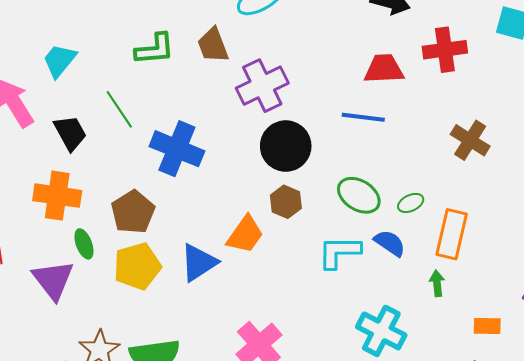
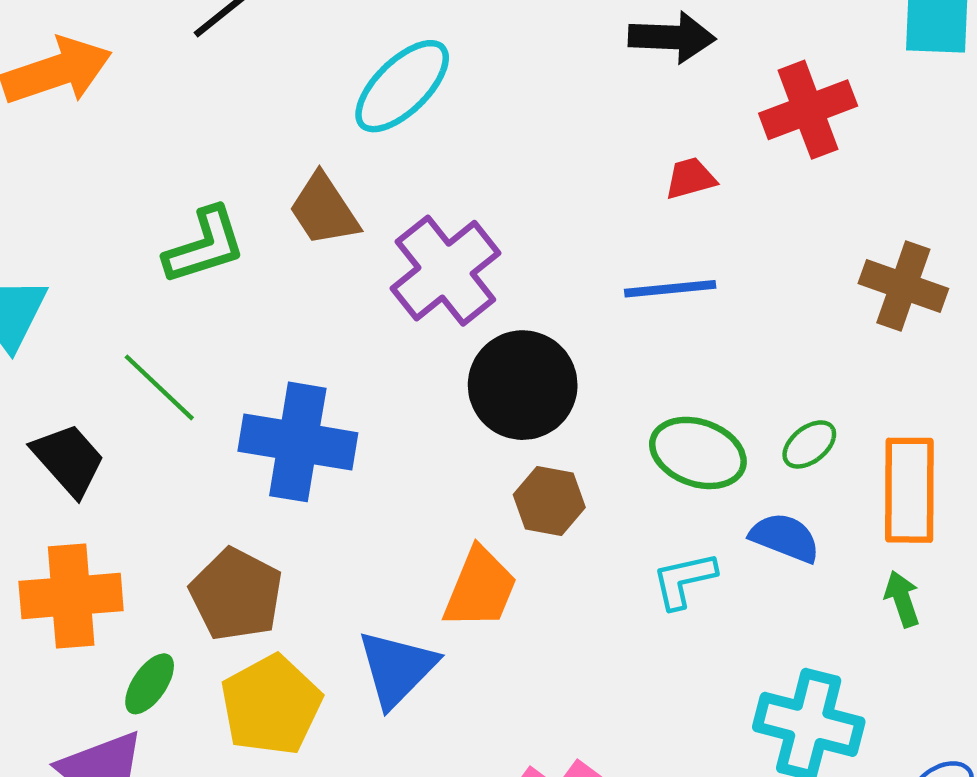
red trapezoid: (384, 69) -> (690, 178), size x0.6
green ellipse: (84, 244) -> (150, 684), turned 68
cyan L-shape: (339, 252) -> (684, 580), size x0.7

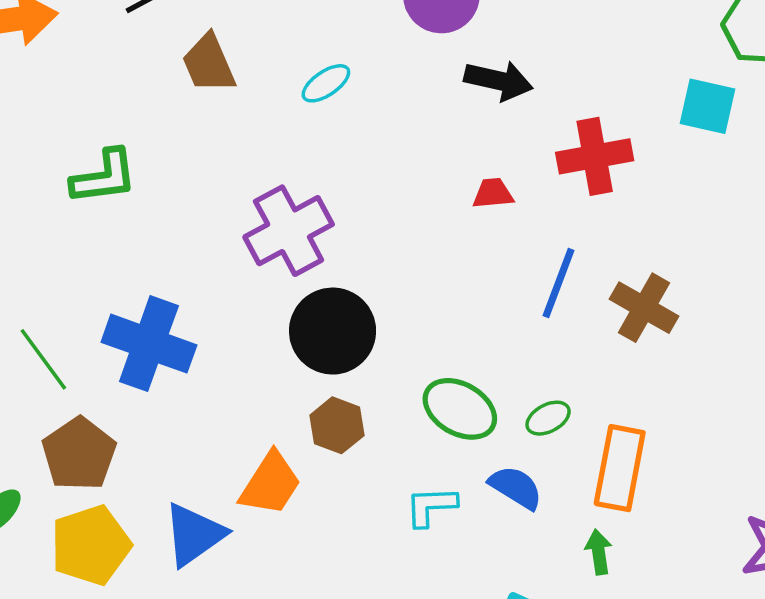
cyan ellipse: (402, 86) -> (326, 83), moved, size x0.6
brown trapezoid: (324, 210) -> (209, 64), moved
blue line: (670, 289) -> (559, 283), moved, turned -74
green line: (159, 387) -> (43, 359), moved

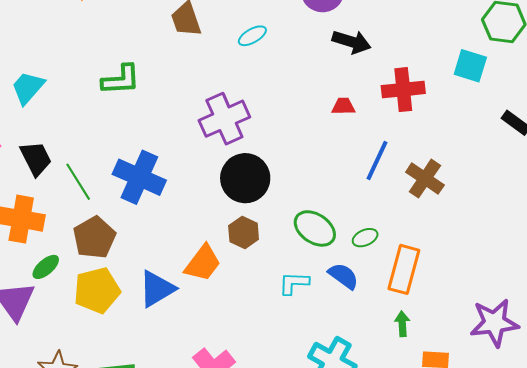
green arrow: (599, 552) -> (402, 324), moved

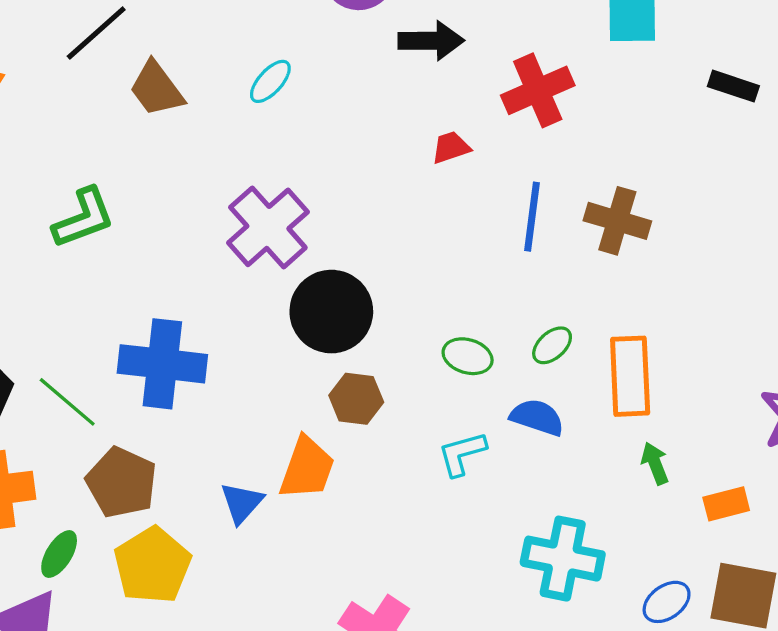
green ellipse: (315, 228) -> (468, 356), size x0.7
blue triangle: (157, 289) -> (242, 503), moved, size x0.7

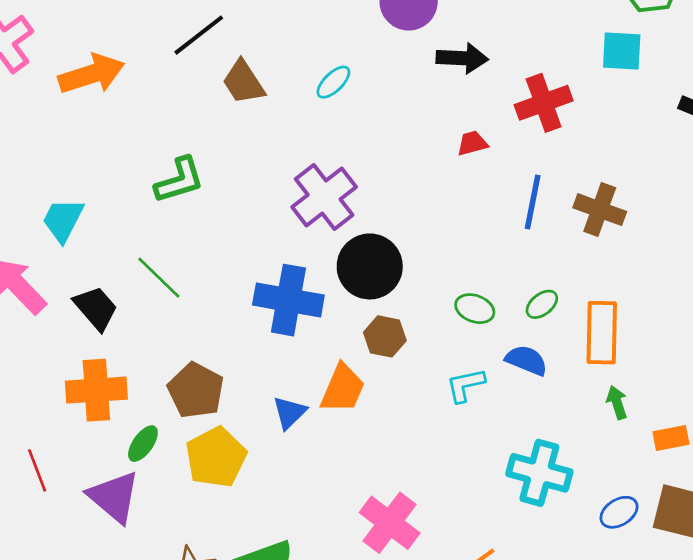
blue cross: (162, 364) -> (288, 300), moved
green line: (67, 402) -> (159, 278), moved

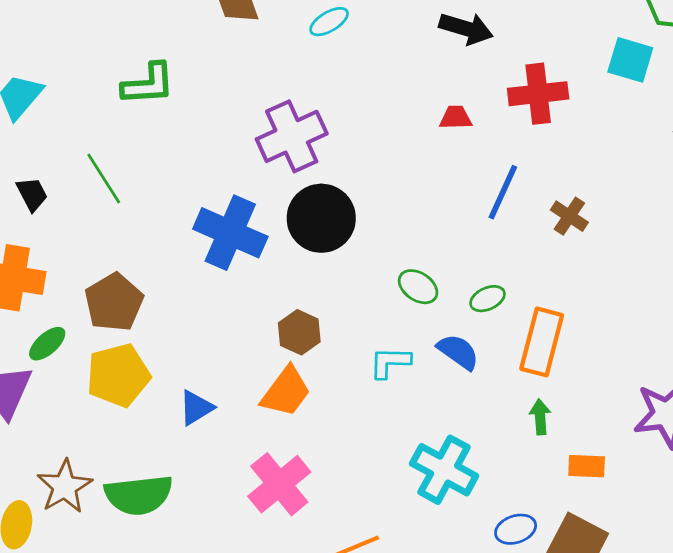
brown cross: (600, 210) -> (569, 216), size x0.7
black trapezoid: (96, 308) -> (32, 194), size x0.7
brown hexagon: (385, 336) -> (299, 332), moved
orange trapezoid: (343, 389) -> (286, 392), moved
blue triangle: (289, 413) -> (196, 408), moved

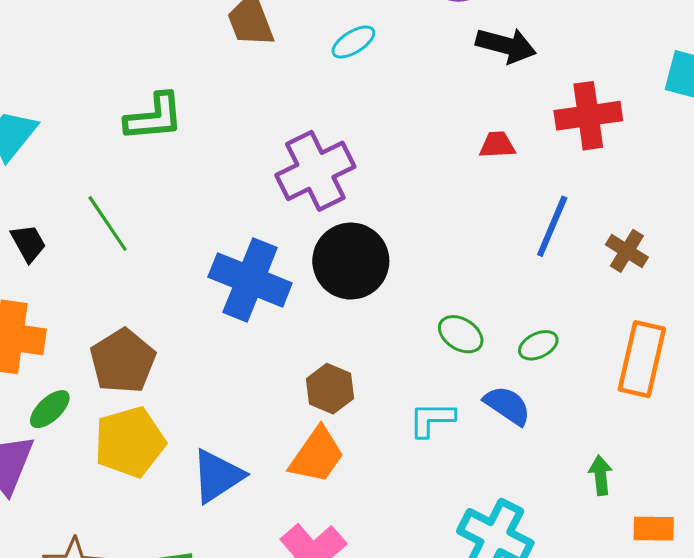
orange rectangle: (542, 342) -> (642, 359), moved
blue triangle: (196, 408) -> (217, 476), size x1.4

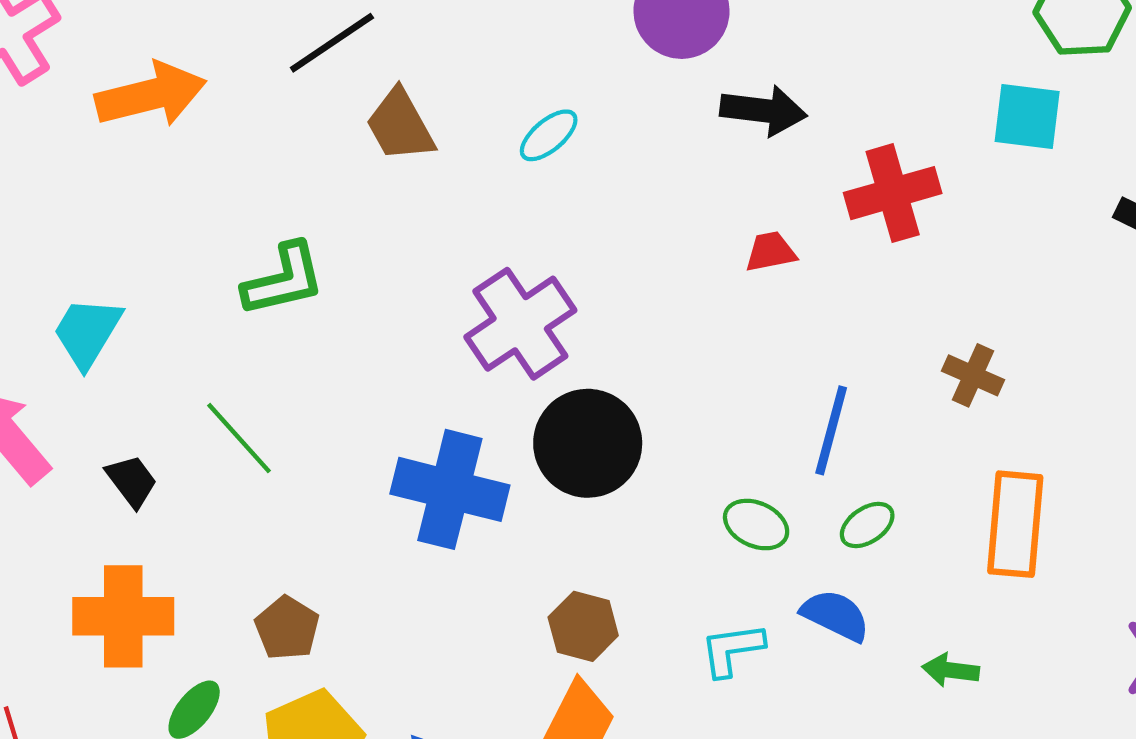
blue line: (552, 226) -> (831, 430), moved
brown pentagon: (123, 361) -> (287, 628), size x0.7
green arrow: (601, 475) -> (951, 670), moved, turned -69

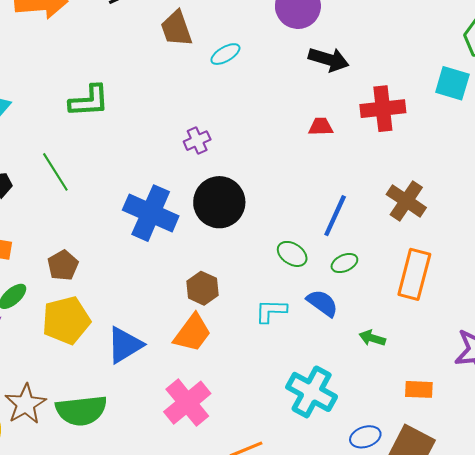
brown trapezoid: (400, 125) -> (176, 29), moved
purple cross: (520, 324) -> (197, 141), size x0.5
brown cross: (973, 375) -> (406, 201), size x1.4

